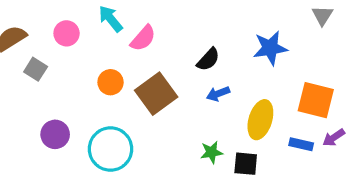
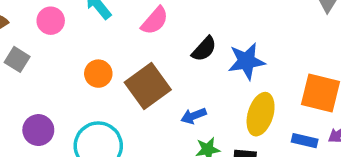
pink semicircle: (143, 38) -> (155, 21), moved
blue star: (270, 48) -> (246, 61), moved
blue arrow: (218, 94) -> (194, 116), moved

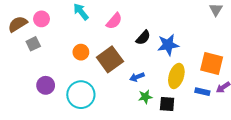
pink circle: (51, 21) -> (41, 19), moved
gray square: (17, 59) -> (33, 44), turned 32

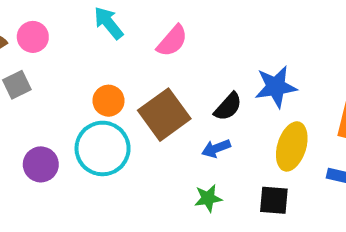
black semicircle: (143, 38) -> (228, 107), moved
cyan circle: (81, 95) -> (103, 148), moved
green star: (145, 97) -> (208, 198), moved

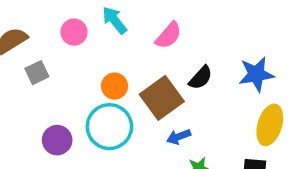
pink circle: (33, 37) -> (74, 32), moved
black semicircle: (228, 107) -> (201, 78), moved
blue arrow: (216, 148) -> (179, 137), moved

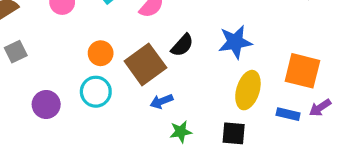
gray square: (37, 73) -> (16, 52), moved
cyan circle: (109, 127) -> (96, 92), size x0.7

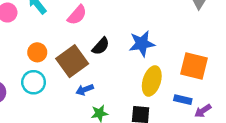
purple arrow: (320, 108) -> (203, 111), moved

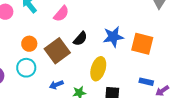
orange square: (194, 66) -> (142, 44), moved
yellow ellipse: (152, 81) -> (98, 69), moved
blue arrow: (85, 90) -> (56, 85), moved

